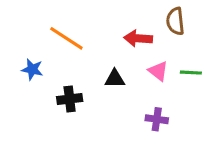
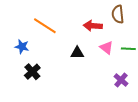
black cross: (70, 99) -> (32, 72), moved, turned -35
purple cross: (157, 119) -> (121, 80), moved, turned 32

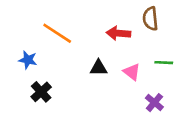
pink triangle: (106, 48) -> (132, 72), moved

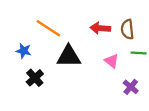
brown semicircle: (150, 19) -> (127, 29), moved
black triangle: (98, 68) -> (69, 56), moved, size x1.6

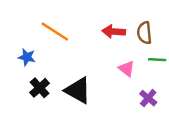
black triangle: (69, 56) -> (78, 90), moved, turned 30

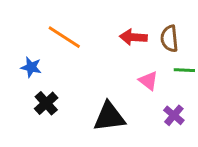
black triangle: (78, 90) -> (109, 117), moved, turned -36

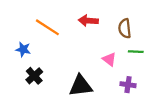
red arrow: (133, 37) -> (88, 21), moved
purple cross: (174, 115) -> (128, 85), turned -32

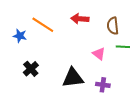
blue star: (23, 49) -> (20, 36), moved
purple cross: (128, 85) -> (103, 85), moved

